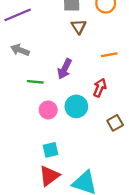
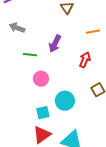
cyan circle: (76, 106) -> (65, 101), moved

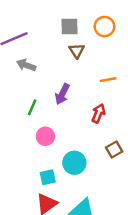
gray arrow: (17, 28) -> (26, 65), moved
green line: (30, 55) -> (32, 107), turned -72

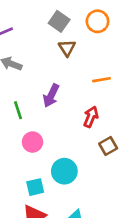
gray square: (70, 27) -> (59, 21), turned 36
green line: (32, 107) -> (18, 110), turned -42
brown square: (114, 150) -> (108, 146), moved

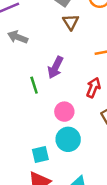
green line: (18, 110) -> (34, 85), moved
pink circle: (33, 142) -> (64, 112), moved

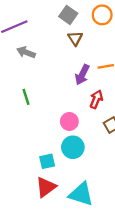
purple arrow: (56, 67) -> (82, 75), moved
green line: (34, 85) -> (26, 97), moved

